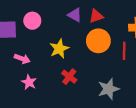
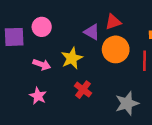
purple triangle: (75, 15) -> (92, 32), moved
pink arrow: (22, 59) -> (42, 65), moved

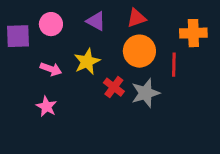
purple triangle: (92, 32) -> (96, 21), moved
red cross: (83, 90) -> (114, 87), moved
gray star: (127, 103) -> (145, 93), moved

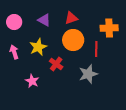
pink arrow: (51, 69) -> (14, 52), turned -128
gray star: (145, 93) -> (88, 74), moved
pink star: (46, 107) -> (32, 81), moved

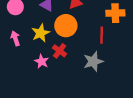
orange circle: (73, 40) -> (66, 26), moved
pink star: (32, 81) -> (42, 61), moved

